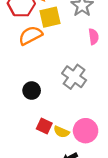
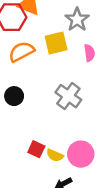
yellow square: (50, 17) -> (56, 43), moved
black circle: (32, 91) -> (14, 96), moved

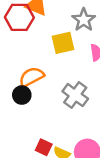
orange semicircle: (21, 52) -> (32, 77), moved

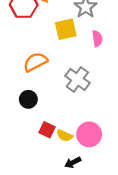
black circle: (22, 95) -> (28, 99), moved

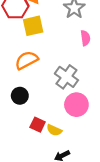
yellow square: (66, 29) -> (33, 26), moved
pink circle: (89, 134) -> (76, 105), moved

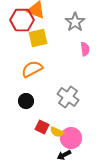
gray cross: (66, 77) -> (68, 97), moved
pink circle: (76, 105) -> (71, 138), moved

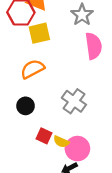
pink semicircle: (85, 49) -> (94, 46), size x1.6

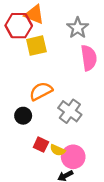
orange semicircle: (32, 69) -> (41, 91), moved

